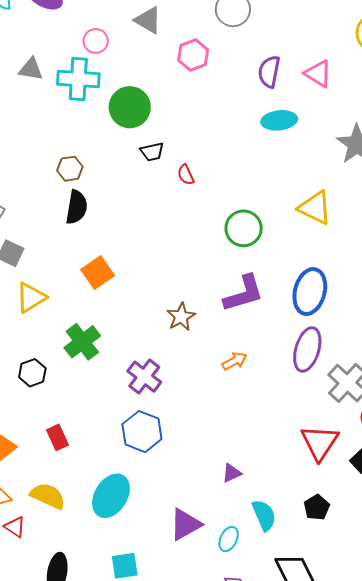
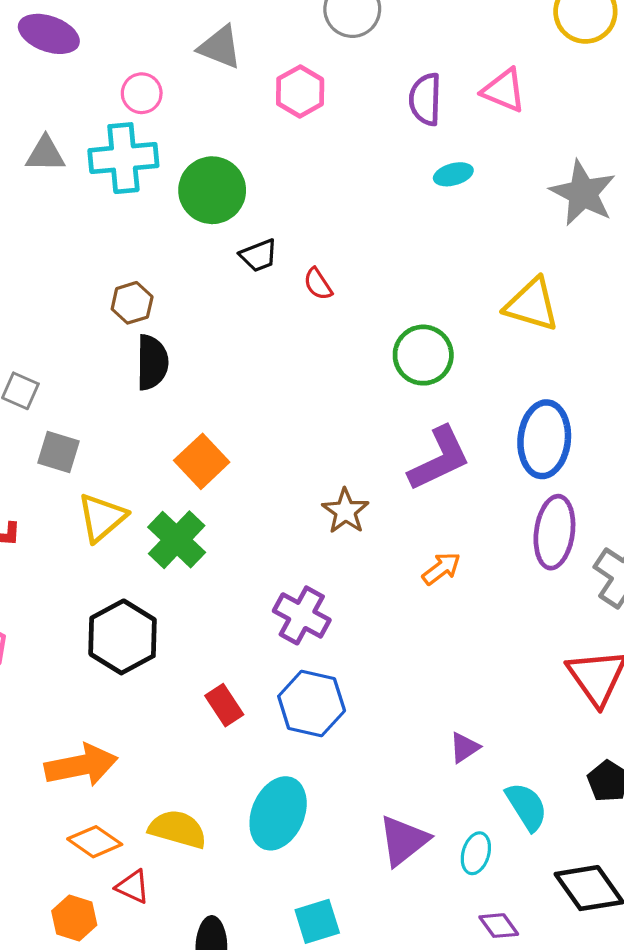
cyan ellipse: (279, 120) -> (453, 174), size x0.7
green cross: (82, 342) -> (177, 540), moved
black hexagon: (32, 373) -> (123, 637), size x1.6
red rectangle: (57, 437) -> (224, 705), moved

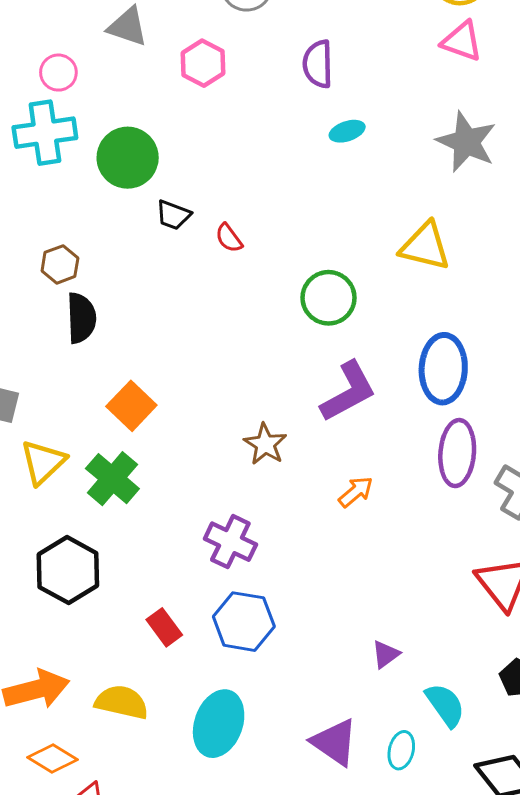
pink triangle: (504, 90) -> (462, 41), moved
black trapezoid: (259, 255) -> (173, 215), turned 45
yellow semicircle: (178, 829) -> (122, 702), moved
purple triangle: (404, 841) -> (335, 742), turned -44

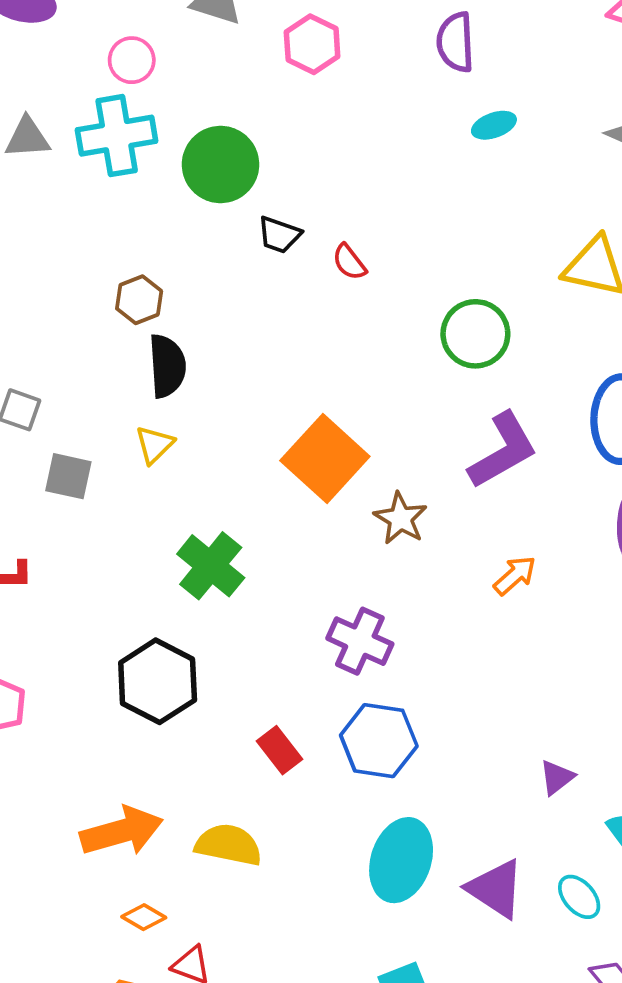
orange square: (131, 406) -> (325, 459), moved, size x1.4
yellow triangle: (43, 462) -> (154, 445), moved, size x0.7
cyan ellipse: (219, 724) -> (401, 860), moved
cyan ellipse: (401, 750) -> (579, 897), turned -54
orange diamond: (52, 759) -> (144, 917), size x0.7

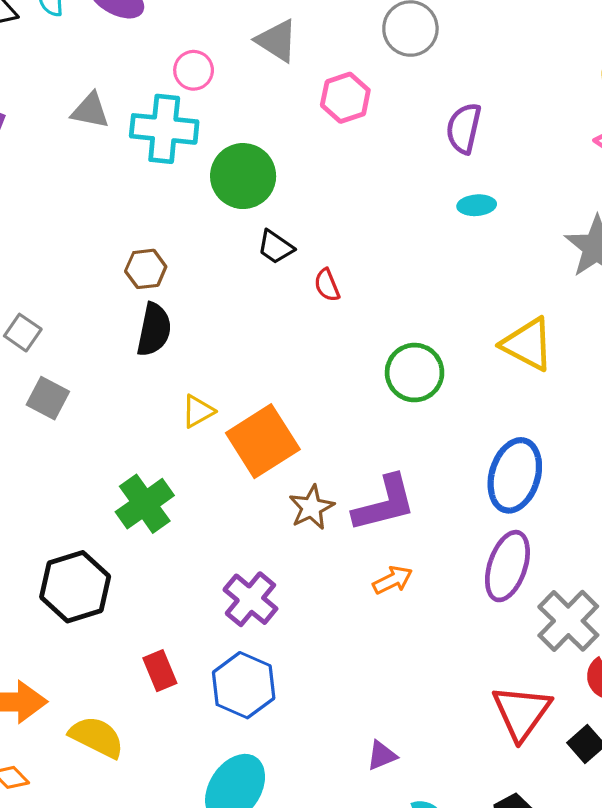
yellow triangle: (154, 445) -> (198, 411), moved
purple L-shape: (503, 451) -> (384, 504), moved

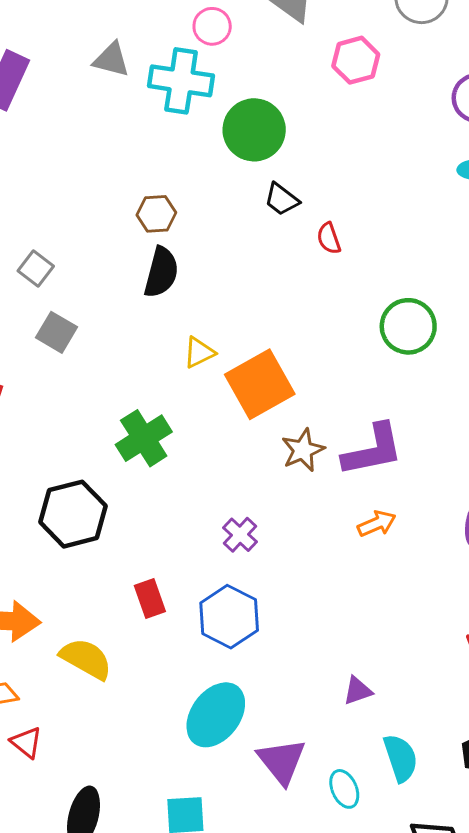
purple cross: (250, 599) -> (240, 535), size x0.7

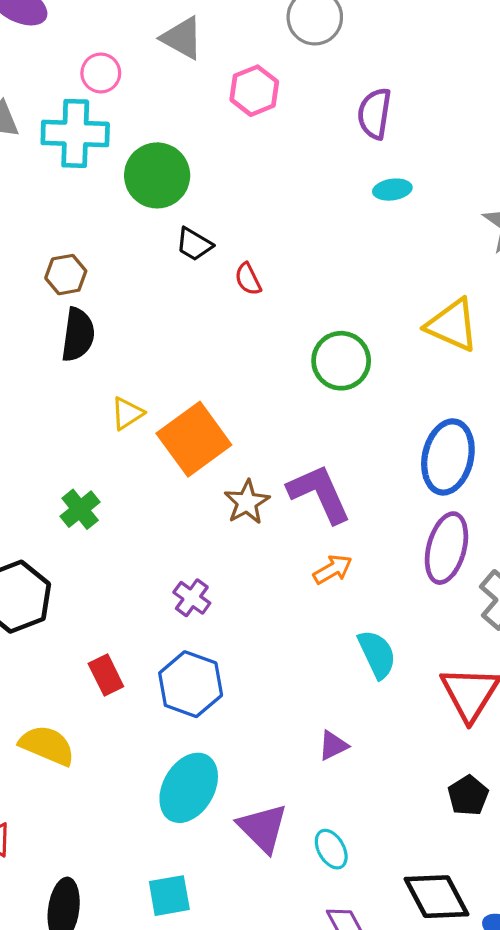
green cross: (144, 438) -> (80, 509), size x0.7
purple L-shape: (373, 450) -> (319, 494), turned -96
cyan semicircle: (401, 758) -> (377, 654), moved

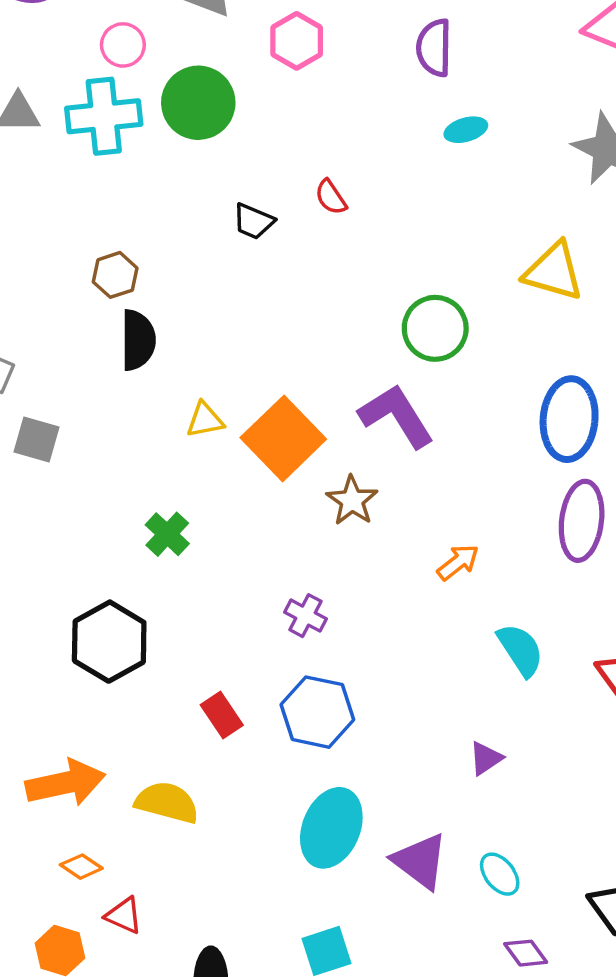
green circle: (157, 175) -> (198, 103), moved
red semicircle: (248, 279) -> (331, 197), moved
yellow triangle: (127, 413) -> (205, 420), turned 30
purple L-shape: (319, 494) -> (396, 416), moved

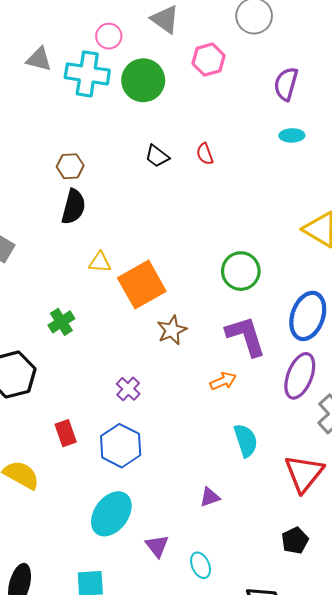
green circle: (435, 328) -> (241, 271), moved
purple L-shape: (396, 416) -> (246, 336), moved
purple triangle: (420, 861) -> (157, 546), size x0.7

